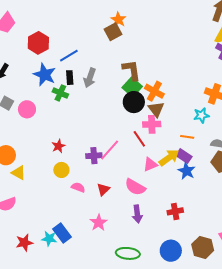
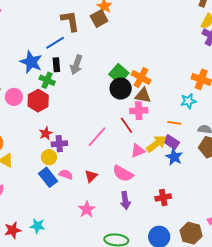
red hexagon: (38, 43) -> (38, 101), moved
brown L-shape: (131, 70) -> (70, 21), moved
brown triangle: (156, 109) -> (143, 95), turned -42
purple cross: (94, 156) -> (59, 144), moved
blue rectangle: (62, 233) -> (48, 177), moved

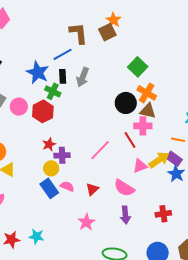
green square: (119, 74) -> (138, 67), moved

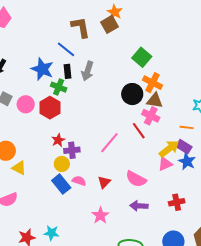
blue line: (63, 54) -> (66, 49), turned 72
pink cross: (143, 126) -> (151, 116), turned 30
pink triangle: (140, 166) -> (165, 164), moved
purple arrow: (125, 215) -> (139, 206), turned 102

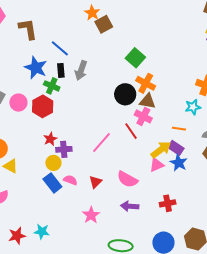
orange star: (115, 12) -> (92, 13), moved
brown L-shape: (81, 27) -> (28, 29), moved

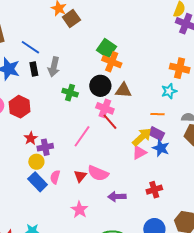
orange cross: (146, 83) -> (112, 62), moved
green cross: (52, 86) -> (70, 93), moved
pink cross: (143, 116) -> (105, 108), moved
pink semicircle: (127, 179) -> (98, 173), moved
pink semicircle: (70, 180) -> (55, 177), turned -88

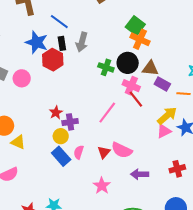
green cross: (70, 93) -> (106, 67), moved
red hexagon: (20, 107) -> (53, 60), moved
purple rectangle: (157, 134) -> (162, 84), moved

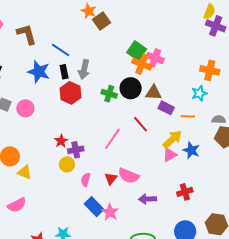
red hexagon: (53, 60) -> (71, 93), moved
pink cross: (131, 86) -> (155, 58), moved
blue rectangle: (61, 156) -> (94, 207), moved

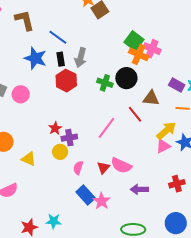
brown triangle: (154, 93) -> (151, 98), moved
purple rectangle: (166, 108) -> (177, 85), moved
yellow triangle: (25, 172) -> (29, 159), moved

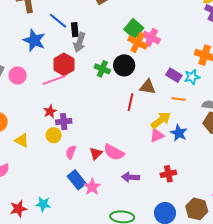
black rectangle: (61, 59) -> (75, 30), moved
red line: (135, 114) -> (131, 102), turned 48
pink line: (106, 128) -> (54, 80), moved, turned 30

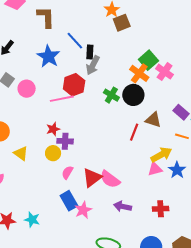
orange cross: (138, 42) -> (139, 73), moved
red triangle: (96, 153) -> (92, 178), size x1.5

